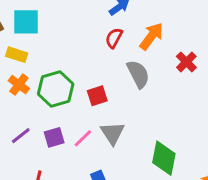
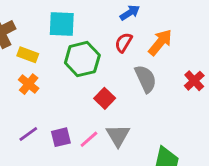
cyan square: (26, 22) -> (62, 24), moved
red cross: (186, 62) -> (194, 81), moved
green hexagon: (56, 89) -> (82, 59), moved
red square: (97, 96) -> (105, 98), turned -30

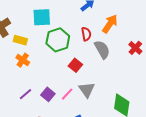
red semicircle: (124, 42) -> (86, 34), moved, turned 144
purple square: (61, 137) -> (48, 94), turned -32

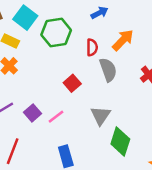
cyan square: (42, 17) -> (25, 18), moved, turned 30
green hexagon: (58, 40) -> (56, 32), moved
gray triangle: (87, 90) -> (101, 115), moved

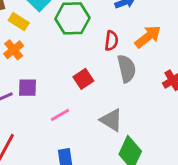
purple square: (33, 113) -> (28, 88), moved, turned 35
gray triangle: (101, 115) -> (111, 120), turned -40

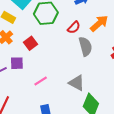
red semicircle: (111, 41) -> (74, 27), turned 40
red square: (83, 79) -> (30, 43), moved

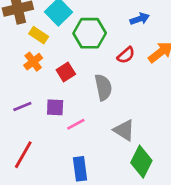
gray semicircle: (85, 46) -> (103, 87), moved
purple square: (17, 63) -> (55, 107), moved

